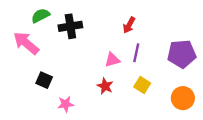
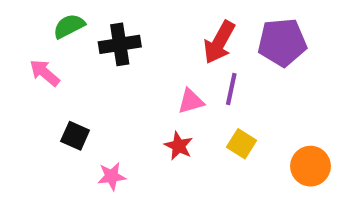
red arrow: (129, 25) -> (219, 42), size x1.5
pink arrow: (26, 43) -> (45, 73), size x0.7
purple pentagon: (182, 54) -> (282, 42), moved

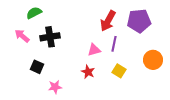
black cross: (120, 44) -> (50, 37), moved
orange circle: (310, 166) -> (153, 60), moved

